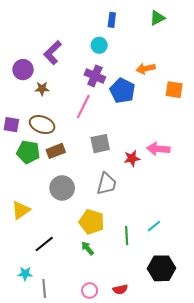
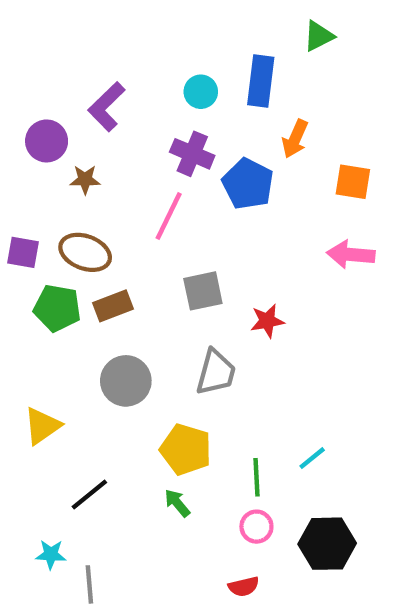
blue rectangle: (112, 20) -> (261, 81), moved, size x1.6
orange arrow: (146, 69) -> (295, 139), turned -54
pink arrow: (158, 149) -> (351, 255), moved
pink circle: (90, 291) -> (256, 527), moved

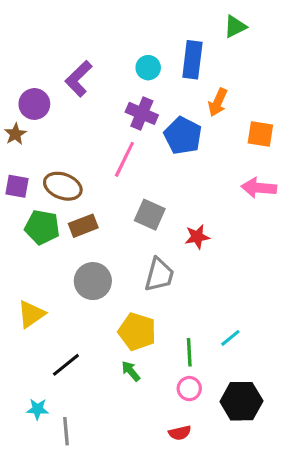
brown star: (85, 180) -> (15, 134), moved, turned -30
gray square: (203, 291) -> (150, 215), turned 36

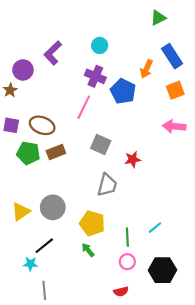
blue rectangle: (192, 60) -> (172, 56), moved, turned -40
orange square: (260, 134) -> (175, 90), turned -30
gray circle: (93, 281) -> (53, 207), moved
cyan star: (38, 409) -> (30, 264), moved

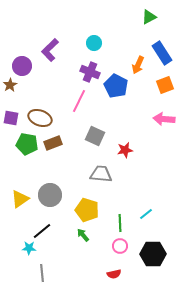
gray trapezoid: (107, 185) -> (101, 174), turned -100

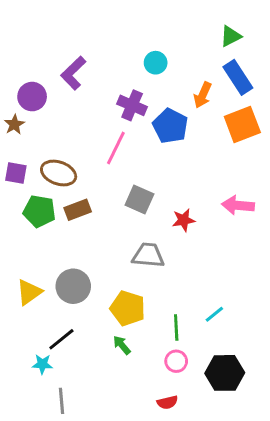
green triangle: (149, 17) -> (231, 36), moved
cyan circle: (94, 43) -> (156, 63), moved
orange square: (165, 85) -> (242, 124), size x1.4
pink arrow: (164, 119) -> (238, 205), moved

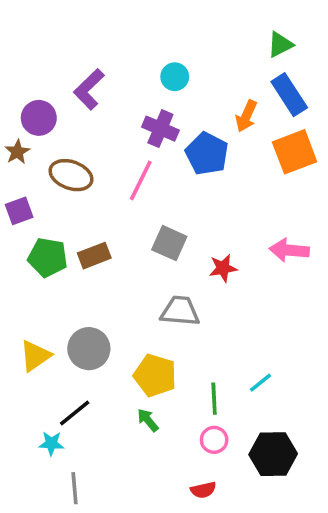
cyan circle: (156, 63) -> (175, 77), moved
purple square: (16, 173) -> (19, 211), turned -30
brown ellipse: (59, 173) -> (71, 175), moved

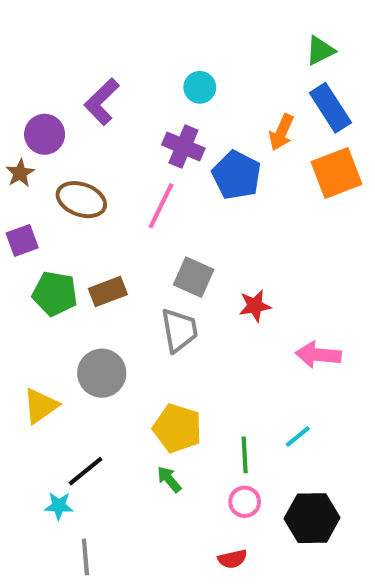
pink arrow: (289, 250) -> (318, 355), moved
gray trapezoid: (180, 311) -> (179, 330), moved, turned 75
gray circle: (89, 349) -> (102, 373), moved

